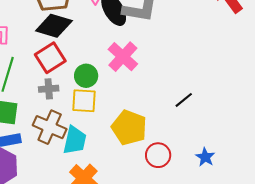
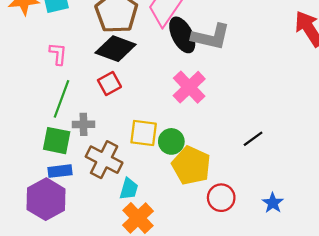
red square: (50, 58) -> (109, 83), size x0.7
green circle: (86, 76) -> (171, 141), moved
gray cross: (49, 89) -> (84, 124), moved
cyan trapezoid: (75, 140) -> (129, 189), moved, size x0.7

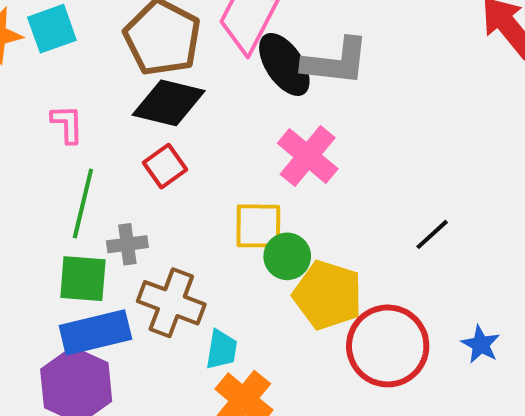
yellow square: (144, 133) -> (258, 226), moved
blue rectangle: (60, 171) -> (95, 332), size x1.6
red circle: (221, 198) -> (388, 346), size x1.6

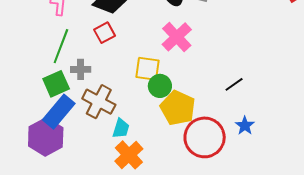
green square: (83, 279) -> (56, 84), turned -36
blue rectangle: (95, 332) -> (59, 112), turned -44
blue star: (481, 344) -> (245, 126), moved

